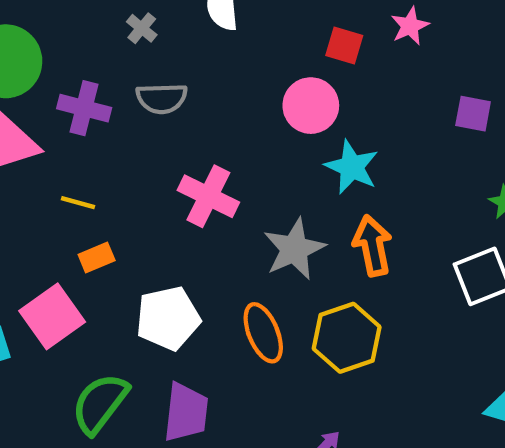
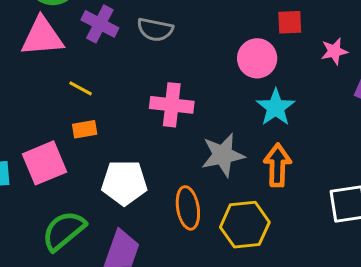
pink star: (410, 26) -> (334, 51), moved
red square: (344, 46) -> (290, 22), turned -32
pink cross: (208, 196) -> (172, 105), turned -33

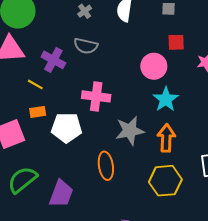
purple cross: (100, 24) -> (53, 60), moved
white pentagon: (124, 183) -> (67, 128), moved
yellow hexagon: (245, 225) -> (165, 181), moved

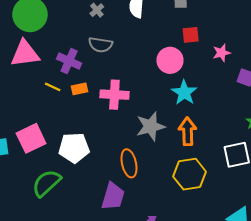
orange rectangle: (38, 112) -> (79, 89), moved
white pentagon: (67, 128) -> (74, 148), moved
purple trapezoid: (61, 194) -> (113, 196), moved

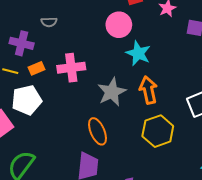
gray semicircle: (100, 45) -> (49, 22), size x0.7
white pentagon: (74, 148) -> (27, 100), moved

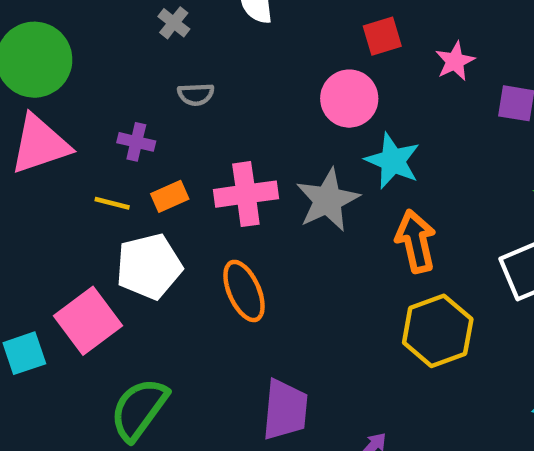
purple cross: (22, 43) -> (136, 142), size x0.7
gray star: (112, 92) -> (328, 200), moved
orange ellipse: (98, 131) -> (244, 291), moved

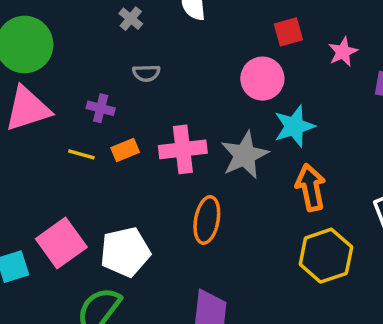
cyan star: (393, 161) -> (294, 126), turned 30
white pentagon: (149, 266) -> (125, 252), moved
orange ellipse: (244, 291) -> (207, 220), moved, turned 33

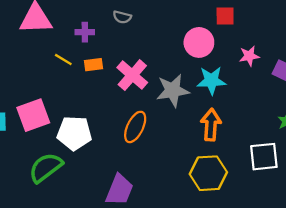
pink star: (343, 52) -> (249, 56), moved
purple cross: (101, 108) -> (85, 32), turned -30
pink cross: (183, 149) -> (132, 75), turned 32

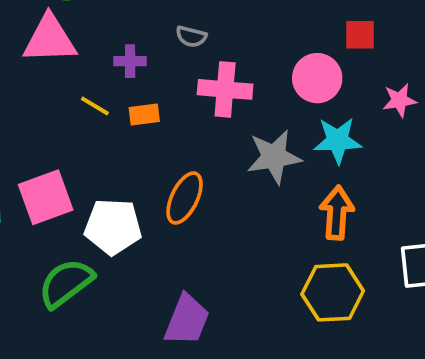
pink cross: (132, 75) -> (225, 89), moved, turned -36
orange ellipse: (135, 127) -> (185, 198), moved

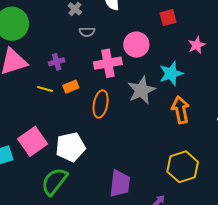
gray semicircle: (191, 37) -> (87, 32), moved
pink circle: (317, 78) -> (136, 45), moved
orange ellipse: (185, 198) -> (101, 104), moved
yellow hexagon: (333, 292) -> (183, 167), moved

